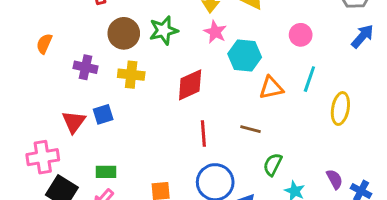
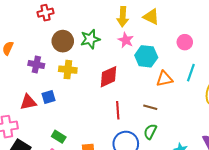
red triangle: (74, 122) -> (28, 102), turned 42
green semicircle: (273, 164) -> (150, 132), moved
green rectangle: (106, 172) -> (59, 137), moved, turned 32

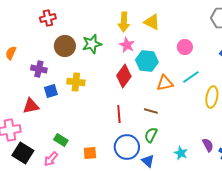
yellow cross: (68, 70) -> (76, 82), moved
cyan line: (191, 73) -> (191, 77), turned 36
red diamond: (109, 77) -> (124, 76), moved, turned -30
blue square: (49, 97) -> (51, 91), moved

